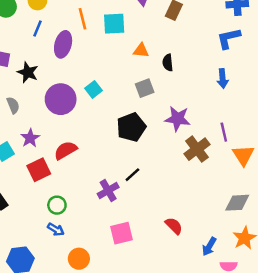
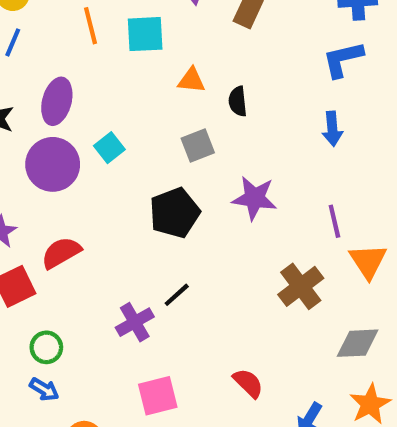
purple ellipse: (63, 44) -> (57, 101), moved
brown cross: (197, 149) -> (301, 286), moved

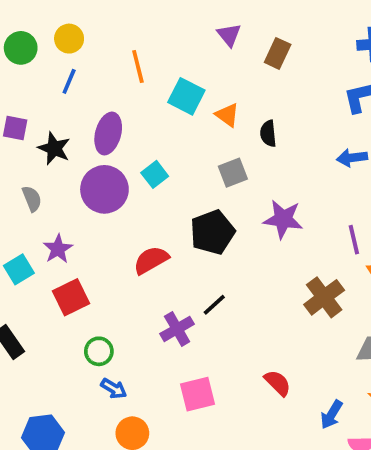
cyan square: (145, 34) -> (186, 96), moved, turned 30
orange triangle: (191, 80) -> (227, 115), turned 30
blue arrow: (332, 129) -> (352, 158), turned 88
red semicircle: (61, 253) -> (151, 260), moved
blue arrow: (44, 389) -> (114, 389), moved

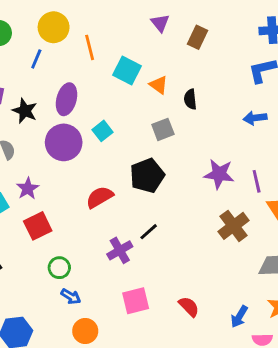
yellow circle: (69, 39) -> (54, 27), moved, size x1.4
purple star: (283, 219) -> (219, 174), moved
red semicircle: (278, 383) -> (189, 307), moved

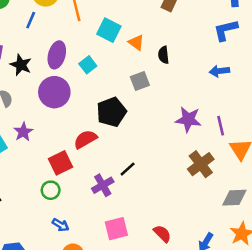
cyan square: (102, 131) -> (88, 65), moved
black pentagon: (147, 176) -> (111, 112), moved
red square: (38, 226) -> (61, 163), moved
green circle: (59, 268) -> (51, 190), moved

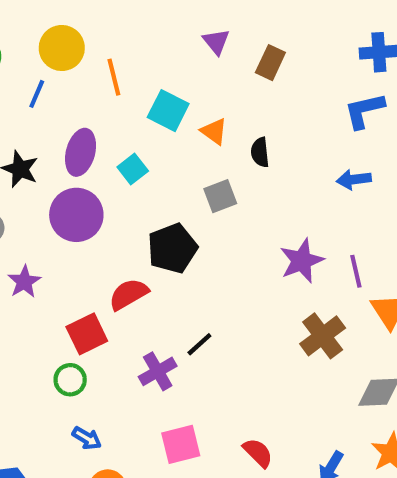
purple star: (188, 119) -> (302, 261), turned -30

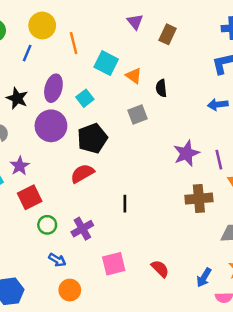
black pentagon: (172, 248) -> (92, 138), moved
red square: (87, 334) -> (30, 197), moved
brown cross: (323, 336) -> (199, 199), turned 32
black line: (199, 344) -> (125, 204), turned -48
purple cross: (158, 371) -> (82, 229), moved

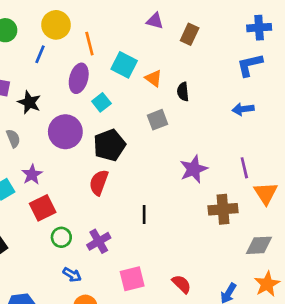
purple triangle: (135, 22) -> (155, 21), turned -36
purple ellipse: (53, 88) -> (79, 78), moved
purple star: (186, 153) -> (194, 169), moved
red semicircle: (82, 173) -> (99, 183), turned -40

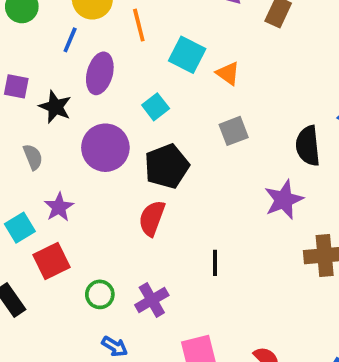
purple ellipse: (79, 78) -> (100, 73), moved
black semicircle: (183, 92) -> (308, 146), moved, size x1.5
red square: (43, 208) -> (52, 261), moved

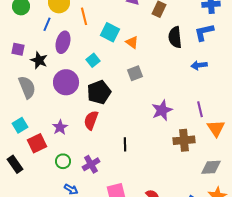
black semicircle: (308, 146) -> (175, 37), moved
gray semicircle: (33, 157) -> (27, 87), size x1.6
purple star: (59, 207) -> (60, 127), moved

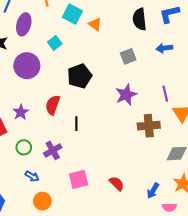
gray square: (135, 73) -> (128, 56), moved
black pentagon: (99, 92) -> (80, 76), moved
black line: (125, 144) -> (76, 124), moved

